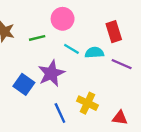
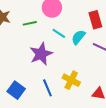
cyan semicircle: (94, 53) -> (78, 37), turned -49
blue square: (24, 84) -> (16, 90), moved

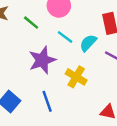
green line: (30, 23) -> (31, 23), turned 48
yellow cross: (71, 80) -> (76, 77), moved

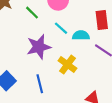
cyan semicircle: (88, 43) -> (81, 35), turned 42

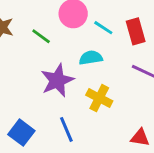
cyan line: (61, 28) -> (103, 28), moved
cyan semicircle: (81, 35) -> (91, 58), moved

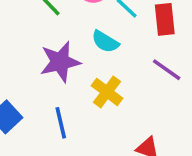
cyan semicircle: (91, 58) -> (105, 42), turned -150

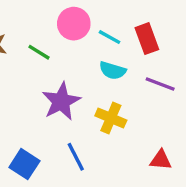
cyan semicircle: (105, 42) -> (113, 70), moved

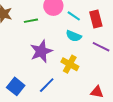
green line: (39, 52) -> (31, 21), turned -48
blue line: (76, 157) -> (47, 85), turned 66

